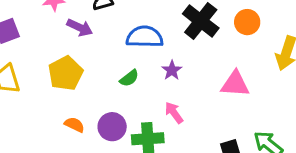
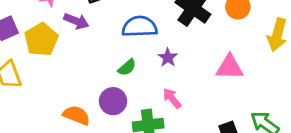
yellow pentagon: (66, 73) -> (41, 39), moved
orange semicircle: (74, 125) -> (77, 115), size x1.4
purple circle: (112, 127) -> (113, 101), moved

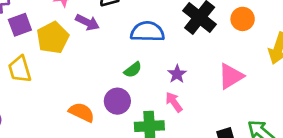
purple star: (168, 58) -> (177, 74), moved
pink triangle: (230, 67) -> (231, 76), turned -36

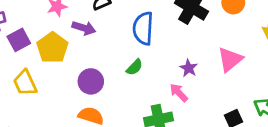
blue semicircle: (147, 32) -> (143, 28), turned -80
purple star: (177, 74) -> (189, 68), moved
purple circle: (117, 101) -> (91, 81), moved

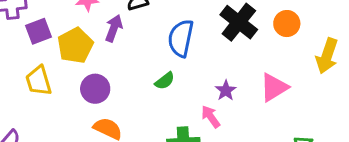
purple arrow: (84, 28) -> (114, 28), turned -95
purple circle: (91, 81) -> (95, 89), moved

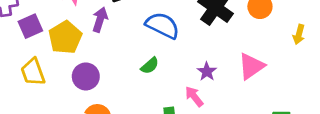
blue semicircle: (181, 38) -> (163, 25), turned 108
yellow arrow: (327, 56) -> (299, 34), size x0.6

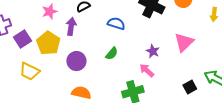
blue semicircle: (163, 25) -> (116, 23), size x0.7
yellow trapezoid: (33, 72) -> (30, 71), turned -35
purple circle: (86, 76) -> (76, 61), moved

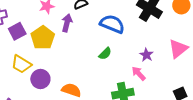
blue semicircle: (116, 23) -> (112, 24), size x1.4
purple circle: (76, 61) -> (40, 79), moved

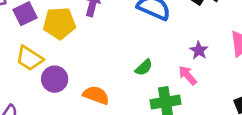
yellow pentagon: (43, 38) -> (59, 23), turned 30
green semicircle: (105, 54) -> (144, 67), moved

